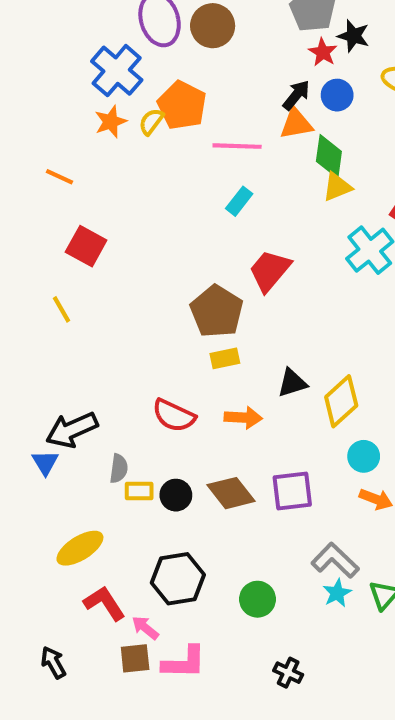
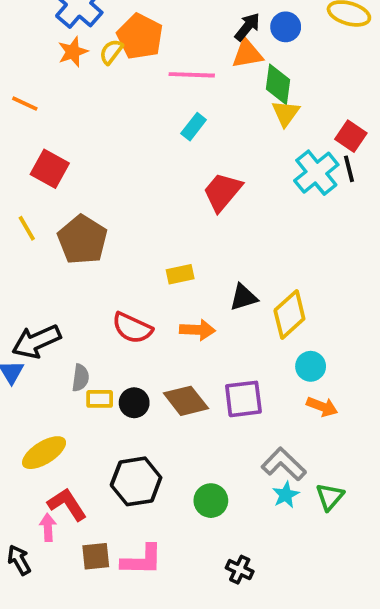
yellow triangle: (337, 187) -> (286, 113), turned -32
brown pentagon: (217, 311) -> (82, 240), moved
pink arrow: (145, 628) -> (48, 527), moved, turned 48

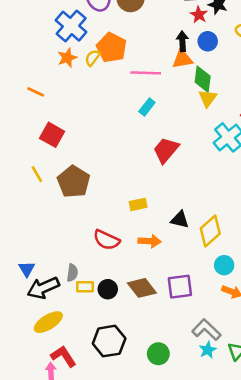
black arrow: (247, 27) -> (182, 41), turned -42
black triangle: (243, 297) -> (180, 220), turned 30
black arrow: (36, 341) -> (43, 288), moved

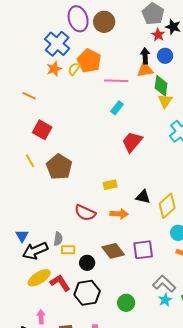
black circle: (108, 289) -> (87, 263), moved
red L-shape: (63, 356) -> (60, 283), moved

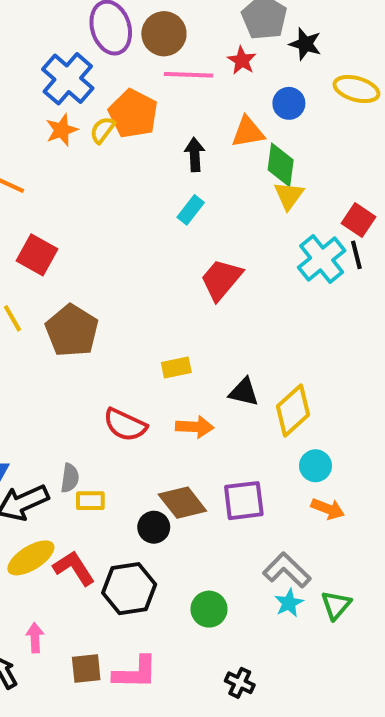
red star: (158, 35) -> (242, 60), moved
black arrow: (145, 56) -> (195, 155), moved
pink line: (116, 81) -> (189, 75), moved
black circle: (87, 263) -> (154, 527), moved

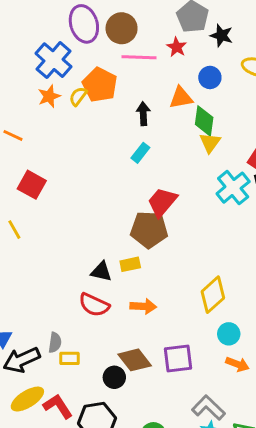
brown pentagon: (72, 331) -> (149, 230), moved, turned -30
black triangle: (244, 392) -> (101, 272), moved

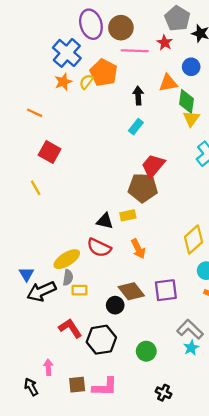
orange arrow: (143, 306) -> (138, 249), turned 60
yellow ellipse: (27, 399) -> (67, 259), moved

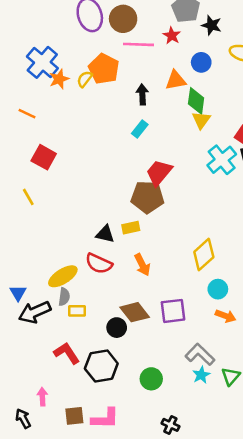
blue cross: (67, 53) -> (42, 62), moved

